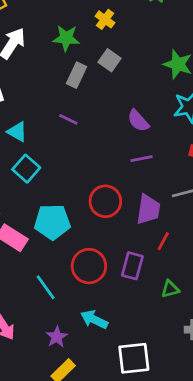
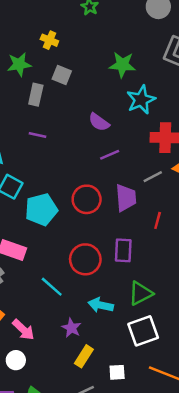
cyan pentagon: (52, 222) -> (41, 210), moved
red line: (163, 241) -> (158, 220), moved
green triangle: (170, 289) -> (141, 293), moved, size x1.5

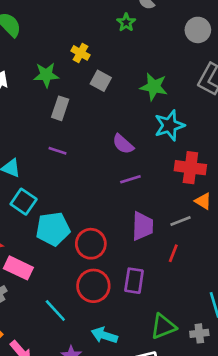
gray square: (62, 75) -> (101, 81), moved
gray line: (153, 177) -> (181, 221), moved
red circle: (87, 199) -> (91, 244), moved
green triangle: (141, 293) -> (163, 326), moved

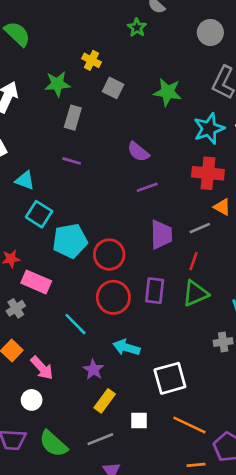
cyan star: (169, 125) -> (209, 129), moved
green triangle: (163, 326) -> (195, 293), moved

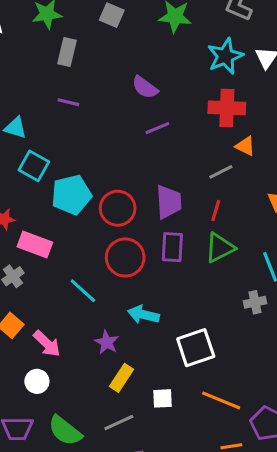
purple trapezoid: (161, 235) -> (169, 202), moved

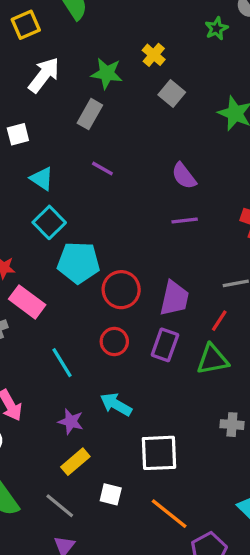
gray rectangle: (67, 52) -> (90, 114), moved
red circle: (125, 258) -> (114, 341), size x0.7
purple star: (107, 342) -> (71, 422), turned -30
gray line: (119, 422) -> (60, 506), turned 48

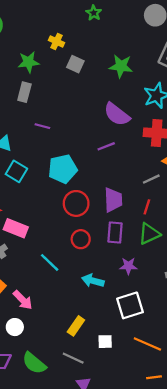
purple semicircle: (184, 176) -> (117, 114), moved, size x1.4
cyan pentagon: (79, 263) -> (63, 169), moved
purple star: (71, 422) -> (128, 266), moved

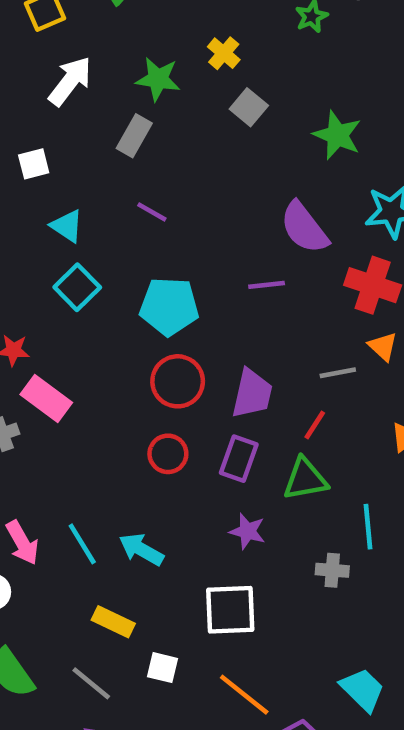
cyan line: (50, 262) -> (82, 544), moved
cyan arrow: (93, 281) -> (141, 549), moved
yellow rectangle: (76, 326) -> (113, 622), turned 66

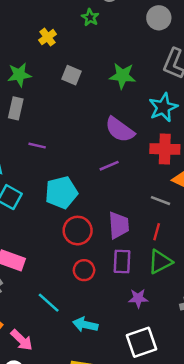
yellow cross: (224, 53) -> (48, 37), moved, turned 30
gray line: (338, 373) -> (160, 201), turned 48
cyan line: (82, 544) -> (49, 303), moved

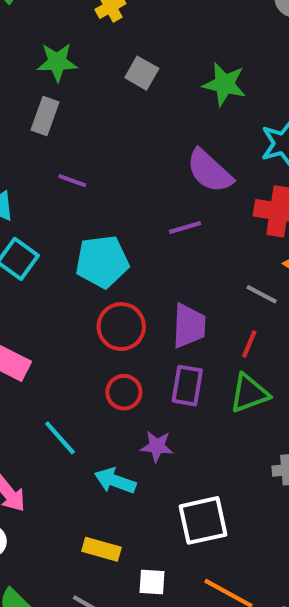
purple star: (138, 298) -> (157, 446), moved

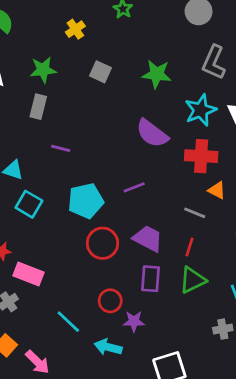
purple line: (185, 227) -> (134, 187), moved
purple trapezoid: (189, 326) -> (148, 239), turned -60
red circle: (124, 392) -> (110, 301), moved

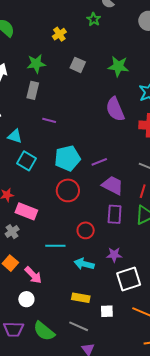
purple semicircle: (152, 133) -> (115, 109), turned 30
purple line: (134, 187) -> (99, 162), moved
red circle: (103, 243) -> (68, 190), moved
purple star: (134, 321) -> (114, 255), moved
cyan line: (68, 322) -> (55, 246), turned -42

